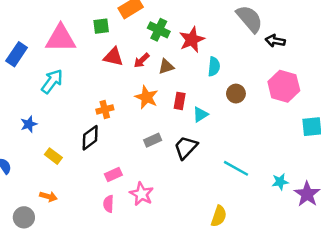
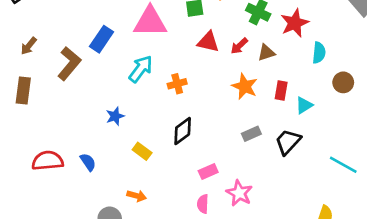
orange cross: (105, 109) -> (177, 84), moved

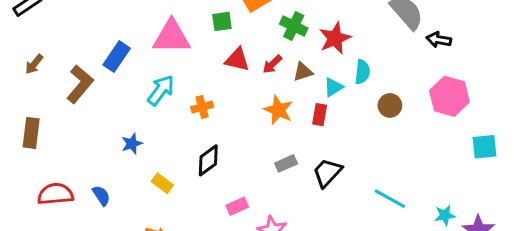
brown rectangle: (23, 91) -> (31, 133), moved
cyan triangle: (304, 105) -> (333, 87), moved

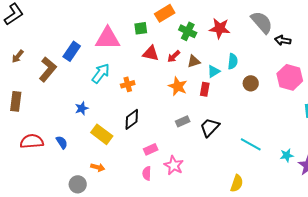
red star: (335, 38) -> (220, 28), moved, turned 30
yellow rectangle: (162, 183) -> (102, 134), size x1.5

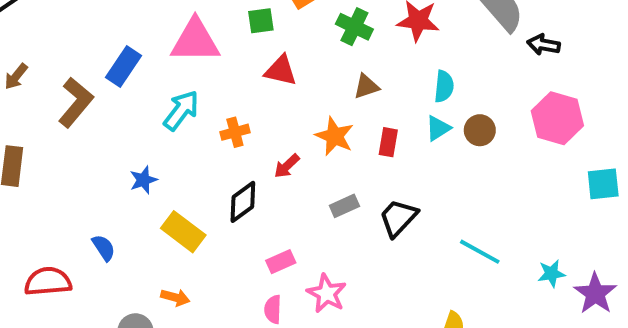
red arrow: (174, 56) -> (287, 166), moved
cyan triangle: (214, 71) -> (438, 128), moved
red semicircle: (32, 141) -> (48, 281), moved

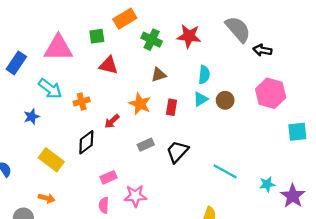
cyan arrow: (181, 110) -> (50, 89), turned 90
blue star: (143, 180) -> (32, 117), moved
pink star: (327, 293) -> (135, 196), turned -30

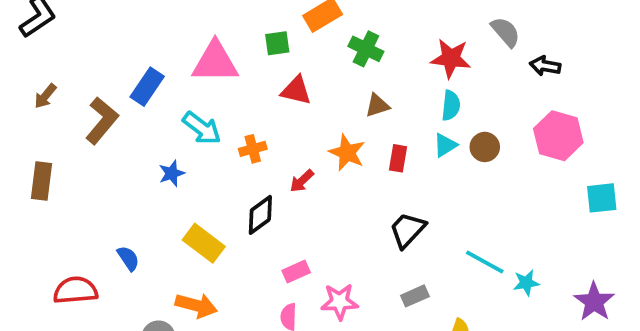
gray semicircle: (238, 29) -> (506, 32), size x0.7
red star: (189, 36) -> (451, 58), moved
gray rectangle: (146, 145) -> (415, 296), moved
cyan star: (267, 184) -> (526, 283), moved
orange arrow: (47, 198) -> (196, 305), size x1.5

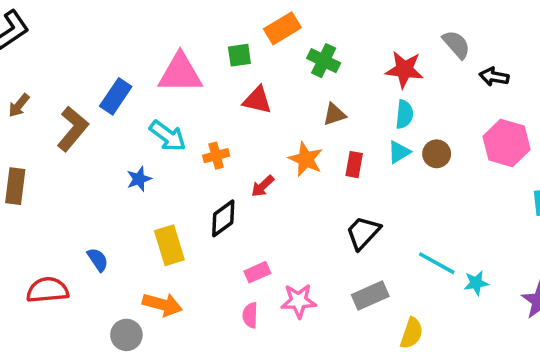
yellow rectangle: (204, 243) -> (169, 245), turned 36
gray rectangle: (415, 296) -> (370, 295), size x1.4

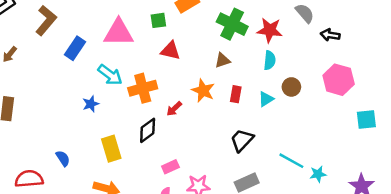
green cross: (324, 61) -> (232, 24), moved, size x1.4
brown L-shape: (73, 129) -> (46, 20), moved
cyan triangle: (399, 152) -> (266, 99), moved
orange cross: (216, 156) -> (143, 88), size x1.6

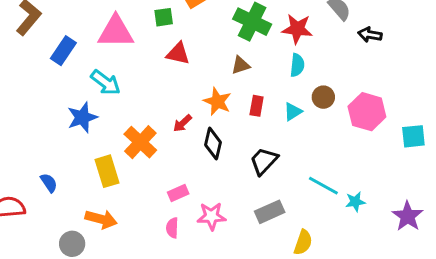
pink hexagon: (339, 80) -> (367, 112), moved
orange cross: (143, 88) -> (140, 142), moved, turned -32
blue star: (91, 104) -> (82, 117), size x1.5
black diamond: (148, 130) -> (213, 144), moved, turned -40

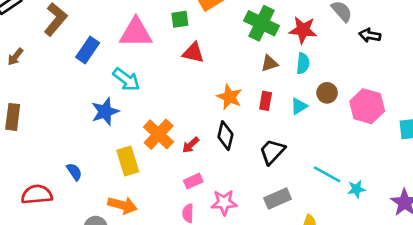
brown triangle: (241, 65) -> (270, 63), moved
red arrow: (182, 123) -> (191, 145), moved

